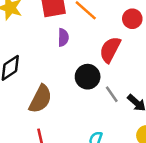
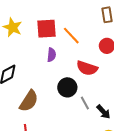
red semicircle: (110, 50) -> (87, 68), turned -105

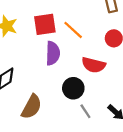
purple semicircle: (52, 55) -> (53, 53), size x1.5
gray line: (85, 103) -> (85, 111), moved

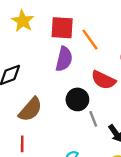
gray line: (85, 111) -> (93, 119), moved

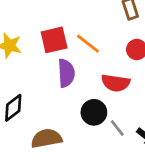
brown semicircle: (30, 109) -> (46, 138), turned -124

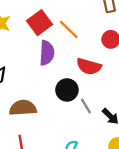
red square: (54, 40) -> (39, 23), turned -30

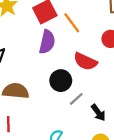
gray line: (86, 106) -> (76, 99), turned 70

